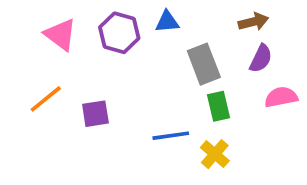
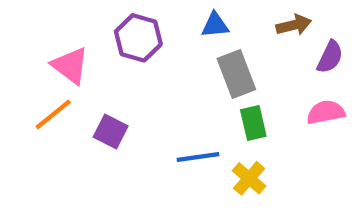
blue triangle: (167, 22) -> (215, 25), moved
pink triangle: (60, 35) -> (70, 65), moved
purple semicircle: (261, 58) -> (330, 57), moved
purple square: (95, 114) -> (111, 131), turned 36

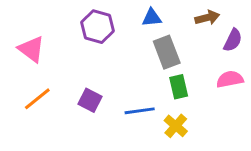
pink triangle: (70, 65) -> (31, 49), moved
orange line: (53, 114) -> (37, 99), moved
purple square: (111, 131) -> (90, 100), moved

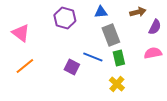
purple square: (90, 100) -> (72, 67), moved
blue line: (140, 111) -> (93, 57), moved, turned 30

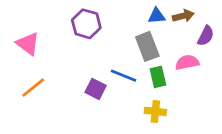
blue triangle: (101, 12) -> (157, 16), moved
pink semicircle: (153, 53) -> (187, 62), moved
yellow cross: (117, 84) -> (155, 111), turned -35

